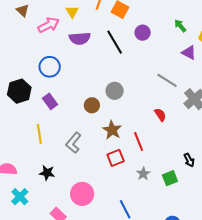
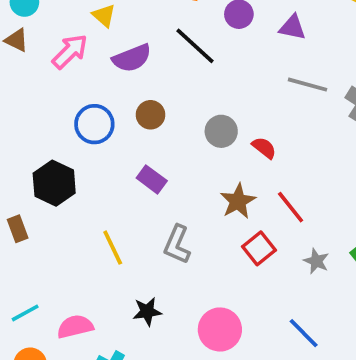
purple triangle: (189, 53) -> (292, 27), moved
purple rectangle: (50, 101) -> (152, 179), moved
brown circle: (92, 105) -> (151, 115), moved
red semicircle: (160, 115) -> (264, 148), moved
brown star: (112, 130) -> (238, 201), turned 30

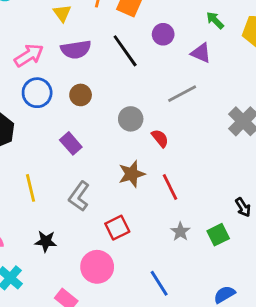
pink arrow: (70, 52) -> (29, 55), moved
gray line: (308, 85) -> (182, 94), moved, turned -56
red square: (259, 248) -> (117, 228), moved

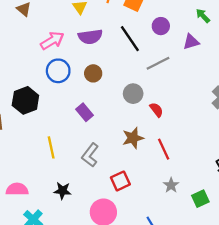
purple triangle: (201, 53) -> (191, 42), turned -42
gray line: (182, 94) -> (158, 63), moved
green square: (218, 235) -> (200, 199), moved

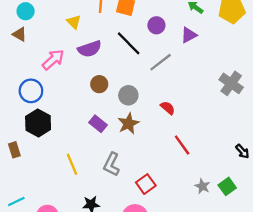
blue circle: (58, 71) -> (31, 91), moved
gray circle: (133, 94) -> (128, 95), moved
brown star: (133, 138) -> (128, 123), moved
gray star: (171, 185) -> (202, 186), moved

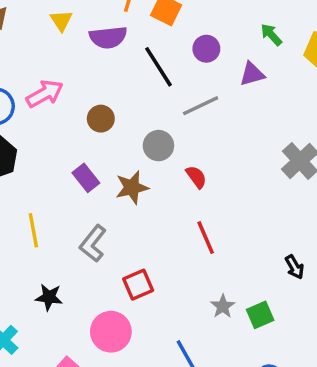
yellow triangle: (74, 22) -> (61, 21), moved
purple semicircle: (90, 49) -> (108, 37), moved
pink arrow: (53, 60) -> (45, 94), moved
gray circle: (128, 95) -> (158, 146), moved

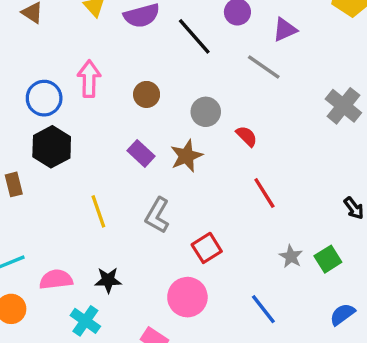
pink arrow: (45, 94) -> (89, 79), turned -51
gray line: (201, 106) -> (264, 67), moved, turned 69
black star: (49, 297) -> (108, 280), moved

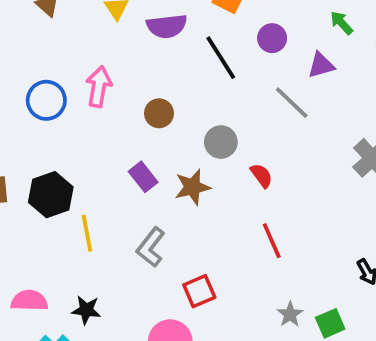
black hexagon: (52, 147) -> (51, 195), moved

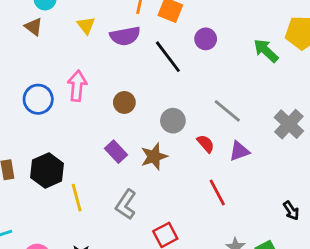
green arrow: (342, 23) -> (266, 51), moved, size x1.4
purple triangle: (321, 65) -> (239, 151), moved
gray line: (292, 103) -> (227, 111), moved

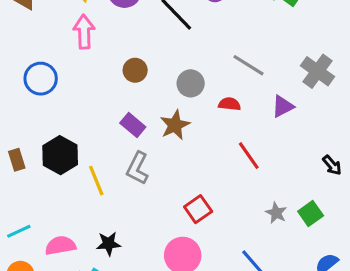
pink arrow: (77, 86) -> (84, 32), moved
red semicircle: (206, 144) -> (229, 104), turned -36
purple triangle: (239, 151) -> (283, 106), moved
gray L-shape: (126, 204) -> (137, 168), moved

